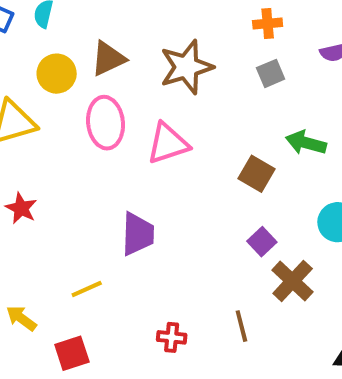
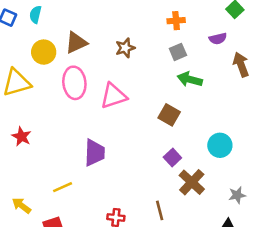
brown star: (186, 67) -> (125, 48), size x0.6
green arrow: (306, 143) -> (190, 79), moved

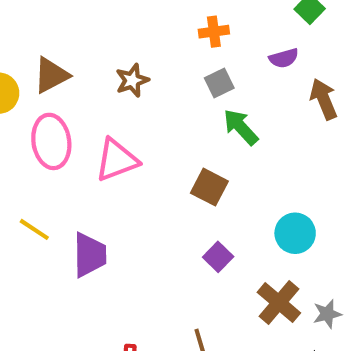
green arrow: (190, 79) -> (241, 127), turned 35
brown cross: (192, 182) -> (279, 303), moved
yellow line: (63, 187) -> (34, 229), moved, turned 60

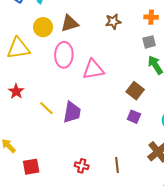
brown star: (132, 80) -> (113, 22), moved
yellow line: (34, 229) -> (46, 108), moved
purple square: (218, 257) -> (134, 117), moved, turned -32

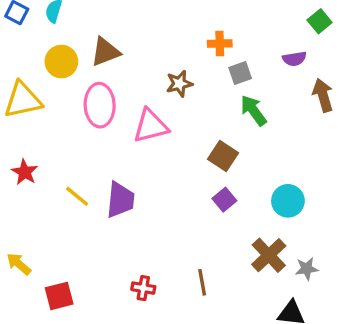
orange cross: (151, 17) -> (220, 44), moved
brown star: (113, 22) -> (179, 84), moved
purple square: (134, 117) -> (224, 200), turned 32

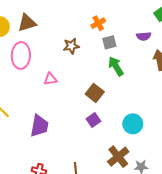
orange cross: (220, 44) -> (98, 23), turned -32
pink triangle: (151, 126) -> (50, 79), moved, size x0.6
purple trapezoid: (120, 200) -> (39, 126), moved

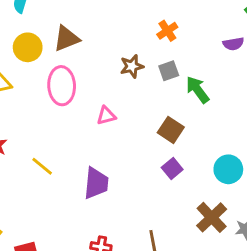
gray square: (109, 42) -> (169, 71), moved

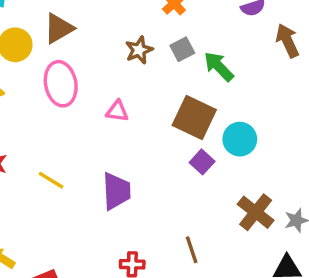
pink triangle: (106, 116) -> (117, 111), turned 30
brown square: (171, 130) -> (194, 118), size x1.4
cyan circle: (228, 169) -> (240, 139), moved

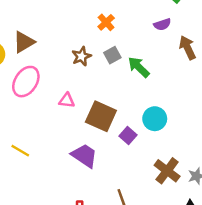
pink ellipse: (61, 84) -> (26, 82), turned 44
brown square: (194, 118) -> (101, 116), moved
purple trapezoid: (116, 191) -> (84, 156), moved, turned -52

